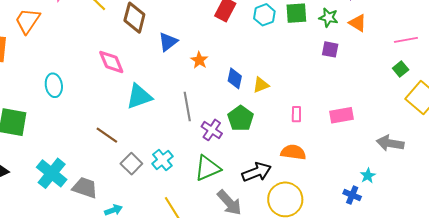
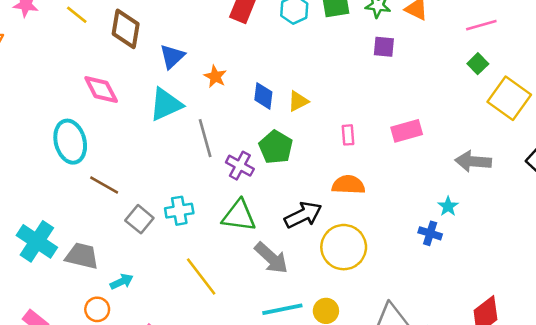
cyan ellipse: (54, 85) -> (70, 142), moved, size x1.4
cyan triangle: (139, 96) -> (166, 104), moved
cyan cross: (162, 160) -> (179, 211), turned 35
green triangle: (208, 168) -> (239, 216), turned 36

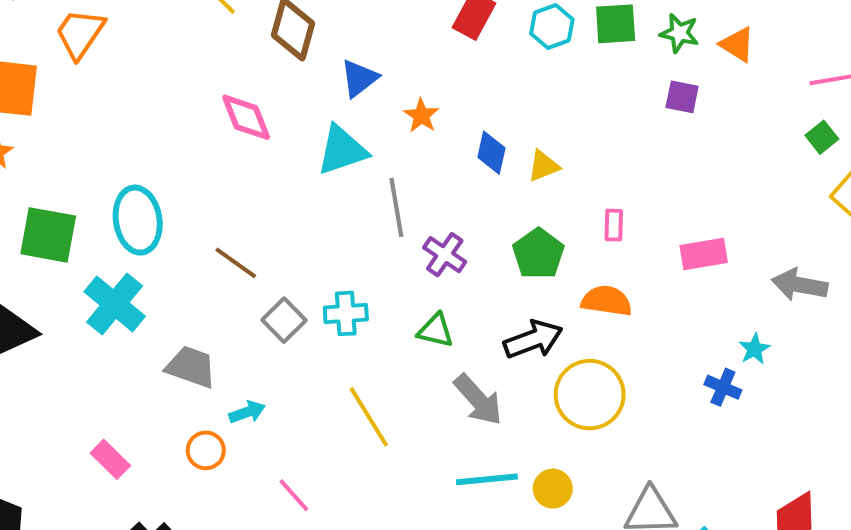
pink rectangle: (407, 131) -> (704, 254), moved
cyan ellipse: (70, 142) -> (138, 220), moved
green pentagon: (276, 147) -> (538, 254), moved
green triangle: (239, 216) -> (436, 330), size x0.7
cyan cross: (37, 241) -> (115, 304), moved

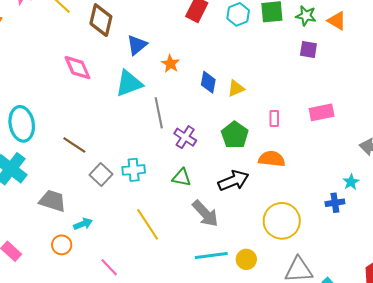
pink rectangle: (704, 254) -> (322, 112), moved
blue cross: (723, 387) -> (335, 203), turned -30
yellow circle: (590, 395) -> (282, 221), moved

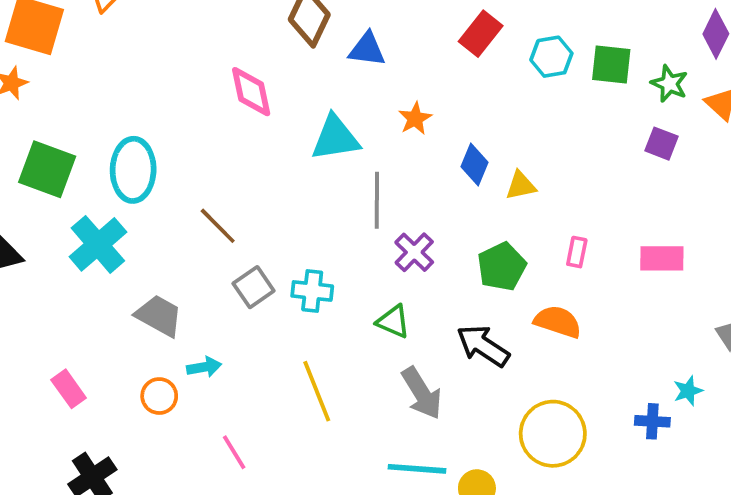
blue triangle: (137, 45) -> (367, 49), moved, turned 35
black arrow: (233, 181) -> (483, 346), turned -136

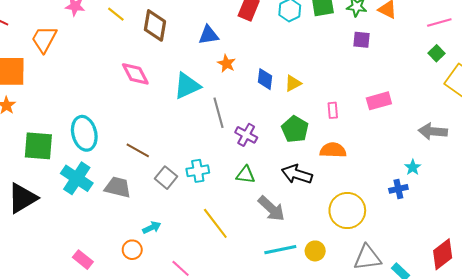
blue triangle: (367, 49) -> (209, 35), moved
gray trapezoid: (159, 316) -> (118, 187), moved

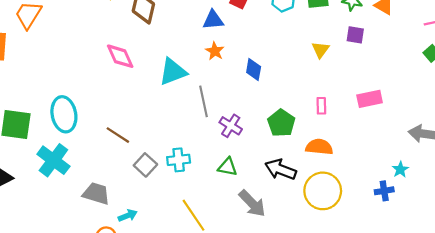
blue triangle: (209, 35) -> (213, 20), moved
yellow triangle: (293, 83) -> (320, 50), moved, turned -30
gray trapezoid: (118, 187) -> (96, 193), moved
yellow circle: (347, 211) -> (323, 191), moved

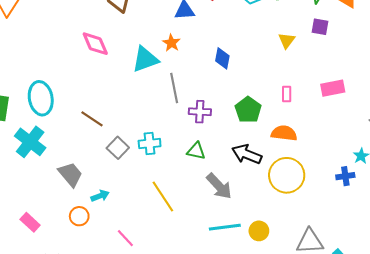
orange star: (215, 51) -> (171, 43), moved
purple cross: (231, 126) -> (200, 112), turned -30
gray trapezoid: (96, 193) -> (70, 174), turned 32

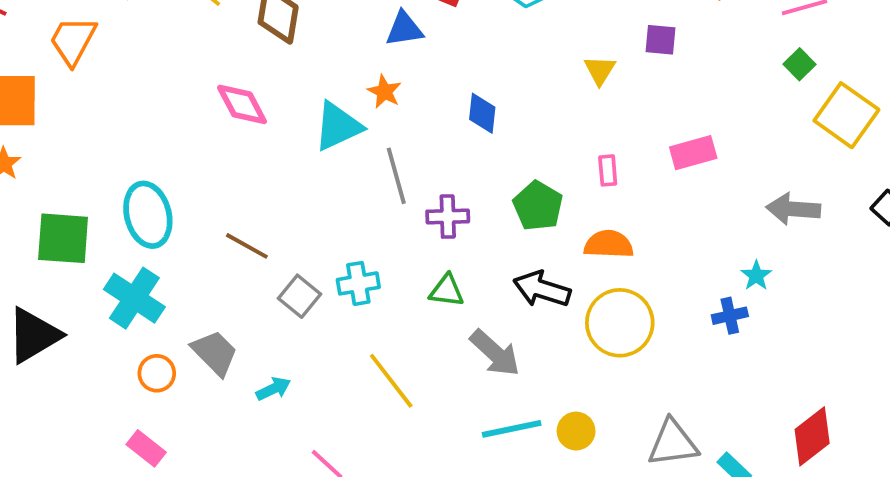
orange circle: (79, 216) -> (157, 373), moved

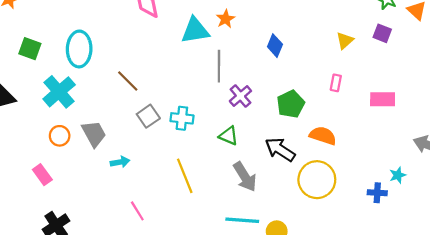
pink rectangle: (608, 170) -> (336, 83), moved
purple cross: (448, 217) -> (240, 96), turned 35
green square: (63, 238) -> (30, 49), size x0.7

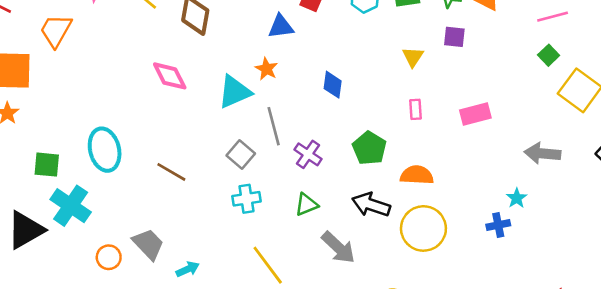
cyan cross: (59, 92) -> (71, 206), moved
gray square: (148, 116) -> (241, 154), moved
green triangle: (229, 136) -> (306, 205), turned -30

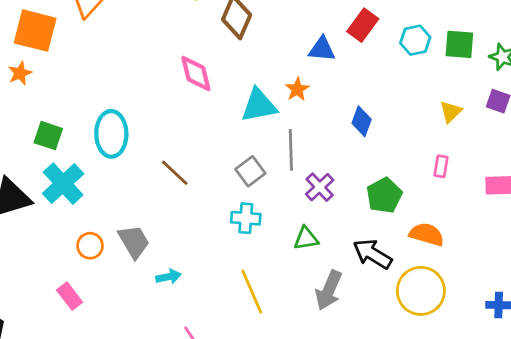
gray arrow: (338, 248) -> (329, 290), turned 57

